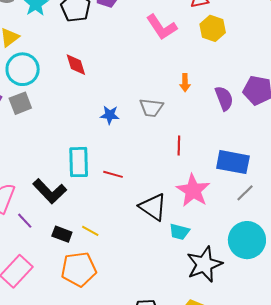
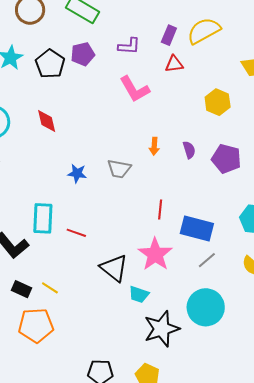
yellow hexagon: (213, 28) -> (218, 102), moved
purple semicircle: (224, 98) -> (189, 150), moved, size x0.7
red line: (179, 145) -> (160, 210), moved

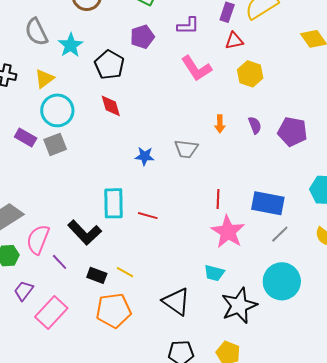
black pentagon: (50, 64) -> (109, 65), moved
yellow hexagon: (218, 102) -> (250, 74), moved
red line: (160, 210) -> (218, 199), moved
black triangle: (114, 268) -> (176, 302), moved

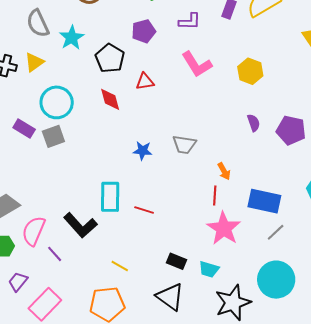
red triangle: (234, 41) -> (145, 82), moved
yellow triangle: (44, 79) -> (34, 62), moved
orange arrow: (220, 124) -> (224, 171), moved, turned -30
black rectangle: (97, 275) -> (176, 261), moved

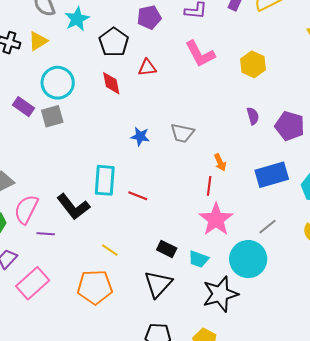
blue rectangle: (264, 201) -> (272, 175), moved, turned -32
purple line: (55, 254) -> (46, 234), turned -48
cyan circle: (276, 280) -> (248, 259), moved
black triangle: (170, 297) -> (158, 284), turned 32

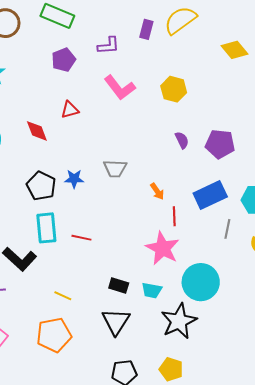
black pentagon: (114, 42) -> (41, 186), moved
red line: (209, 186) -> (174, 216), moved
gray line: (268, 227) -> (227, 229), moved, turned -30

